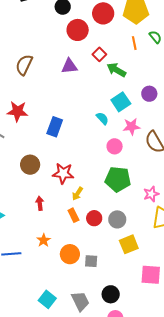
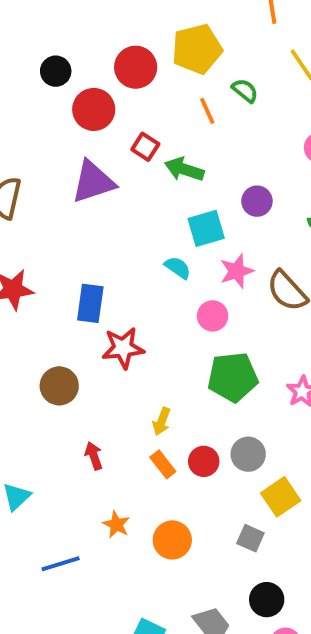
purple triangle: (69, 66) -> (93, 182), size x1.4
cyan square: (121, 102) -> (206, 228), turned 30
red star: (63, 173) -> (123, 348), moved
gray square: (91, 261) -> (250, 538), moved, turned 32

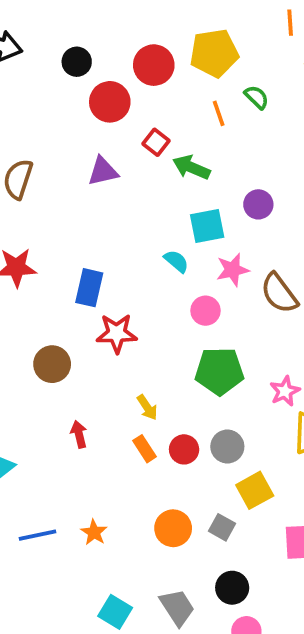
purple triangle: (93, 182) -> (103, 171), size x0.7
yellow arrow: (162, 421) -> (147, 407), turned -60
orange star: (116, 525) -> (94, 532), moved
orange circle: (172, 540) -> (173, 528), moved

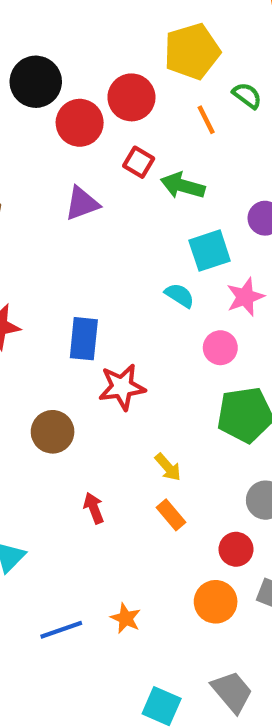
black circle: (77, 62) -> (36, 82), size x1.5
red circle: (154, 65) -> (131, 97), moved
red circle: (184, 449) -> (236, 549), moved

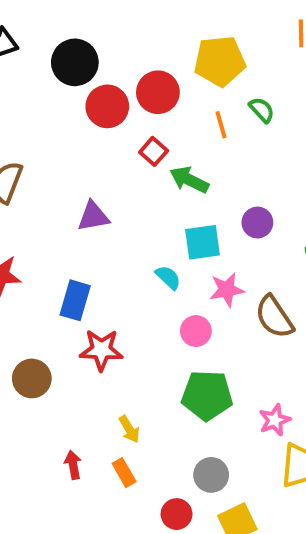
purple triangle: (82, 203) -> (93, 216), moved
red arrow: (94, 508) -> (73, 465), moved

